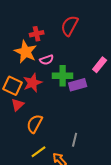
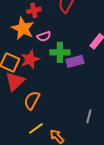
red triangle: (18, 105) -> (15, 81), size x1.5
gray line: (75, 140) -> (89, 116), moved

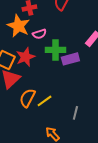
gray line: (89, 116) -> (75, 113), moved
yellow line: (36, 128) -> (44, 101), moved

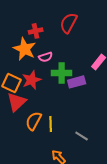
yellow line: (44, 101) -> (51, 124), turned -56
gray line: (75, 113) -> (82, 136), turned -72

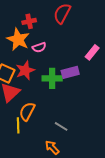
green cross: (62, 73) -> (52, 78), moved
yellow line: (51, 124) -> (18, 125), moved
gray line: (82, 136) -> (61, 126), moved

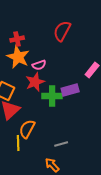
red cross: (29, 21) -> (17, 39), moved
red star: (25, 70) -> (35, 82), moved
gray line: (61, 126) -> (61, 144), turned -48

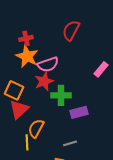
pink semicircle: (39, 65) -> (48, 64), size x1.5
purple rectangle: (70, 90) -> (79, 112), moved

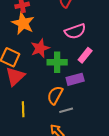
pink semicircle: (48, 64) -> (75, 31), moved
pink rectangle: (101, 69) -> (85, 55), moved
orange semicircle: (36, 128) -> (55, 95), moved

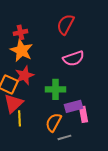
red star: (40, 48) -> (24, 75), moved
pink rectangle: (85, 55) -> (83, 114), moved, turned -49
yellow line: (23, 109) -> (19, 118), moved

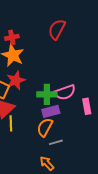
pink semicircle: (73, 58) -> (65, 92), moved
purple rectangle: (73, 106) -> (51, 111), moved
pink rectangle: (83, 114) -> (87, 106), moved

